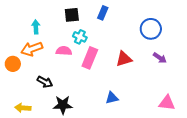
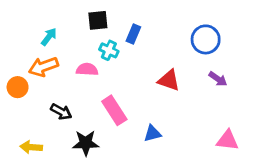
blue rectangle: (103, 13) -> (133, 34), moved
cyan arrow: (36, 27) -> (49, 37), turned 40
pink rectangle: (90, 58) -> (114, 110), moved, turned -55
red triangle: (124, 59) -> (169, 80), turned 36

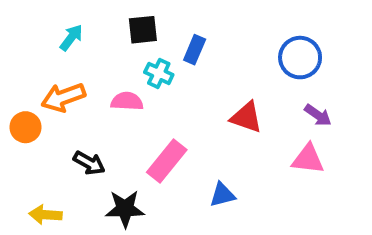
cyan arrow: (49, 37) -> (71, 38), moved
pink rectangle: (114, 110) -> (167, 161), turned 72
pink triangle: (227, 140) -> (308, 159), moved

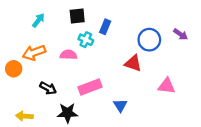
blue circle: (300, 58) -> (149, 40), moved
purple arrow: (318, 115) -> (181, 34), moved
pink rectangle: (167, 161) -> (90, 87), turned 30
blue triangle: (222, 195) -> (120, 105), turned -48

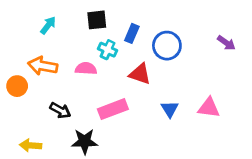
blue circle: (149, 40) -> (167, 46), moved
orange arrow: (34, 53) -> (43, 66), turned 30
red triangle: (133, 63) -> (140, 74), moved
blue triangle: (120, 105) -> (170, 109), moved

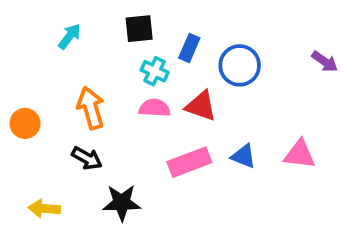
orange arrow: (43, 66) -> (91, 108), moved, turned 64
pink semicircle: (86, 69) -> (155, 108), moved
pink rectangle: (113, 109) -> (189, 162), moved
blue triangle: (170, 109) -> (244, 156), turned -36

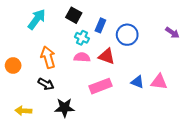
black square: (139, 29) -> (74, 15), turned 35
cyan arrow: (69, 36) -> (37, 19), size x1.5
blue triangle: (244, 156) -> (137, 82), moved

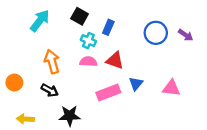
blue circle: (127, 35) -> (156, 33), moved
orange circle: (13, 66) -> (14, 83), moved
blue triangle: (137, 82) -> (136, 84), moved, turned 48

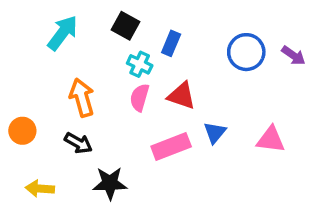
pink semicircle: (88, 62) -> (140, 98), turned -77

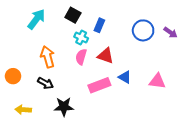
blue triangle: (215, 133) -> (125, 77), turned -40

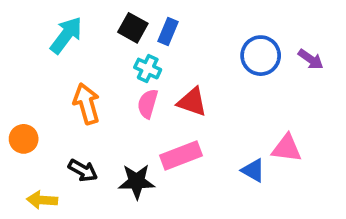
blue rectangle: (99, 25) -> (168, 31), moved
blue triangle: (125, 77) -> (253, 170), moved
black arrow: (46, 83) -> (83, 170), moved
black star: (64, 107) -> (137, 181), moved

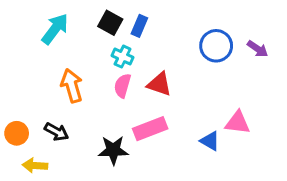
orange circle: (24, 139) -> (17, 133), moved
black arrow: (83, 170) -> (57, 132), moved

